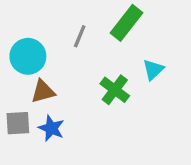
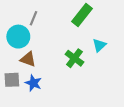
gray line: (80, 36) -> (33, 18), moved
brown triangle: (43, 91) -> (28, 59), turned 35

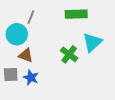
green rectangle: (82, 15) -> (76, 14), turned 50
cyan triangle: (99, 45) -> (92, 42), size x1.5

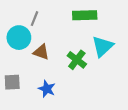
brown triangle: (26, 55) -> (41, 52), moved
blue star: (31, 78) -> (47, 89), moved

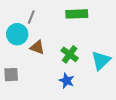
cyan triangle: (102, 46) -> (101, 60), moved
blue star: (47, 89) -> (67, 81), moved

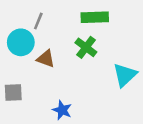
green cross: (70, 54) -> (86, 47), moved
blue star: (67, 81) -> (62, 110), moved

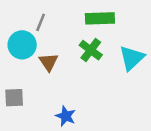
brown triangle: (46, 59) -> (48, 62), turned 36
cyan triangle: (125, 75) -> (132, 58), moved

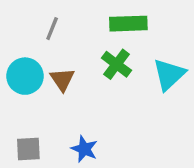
cyan circle: (22, 45) -> (25, 76), moved
gray square: (14, 98) -> (28, 149), moved

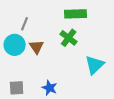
gray line: (52, 29) -> (25, 24), moved
cyan triangle: (169, 74) -> (95, 65), moved

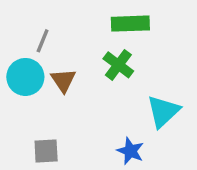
gray square: (17, 88) -> (46, 151), moved
blue star: (50, 88) -> (130, 151), moved

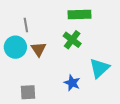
gray line: (43, 41) -> (26, 25), turned -32
blue star: (130, 151) -> (72, 83), moved

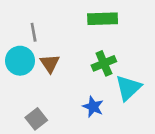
green cross: (72, 40) -> (104, 63), moved, turned 30
gray square: (28, 92) -> (36, 119), turned -35

